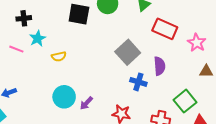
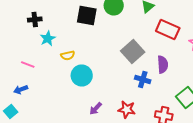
pink line: (16, 49) -> (28, 64), moved
cyan circle: (64, 97) -> (82, 76), moved
purple arrow: (86, 103) -> (96, 108), moved

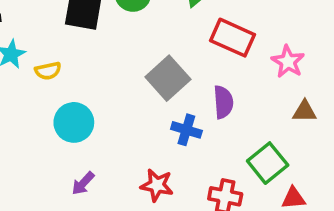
yellow semicircle: (68, 56) -> (48, 71), moved
purple arrow: (96, 108) -> (83, 183), moved

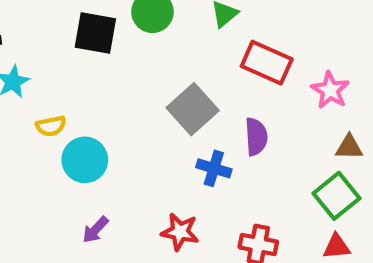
yellow semicircle: (48, 71) -> (51, 126), moved
green square: (268, 163) -> (336, 196), moved

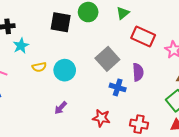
cyan circle: (85, 160) -> (65, 70), moved
purple arrow: (95, 230) -> (61, 108), moved

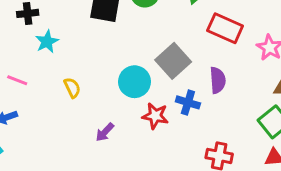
yellow semicircle: (39, 67) -> (72, 88), moved, turned -104
cyan circle: (65, 70) -> (135, 82), moved
red star: (101, 118) -> (155, 116), moved

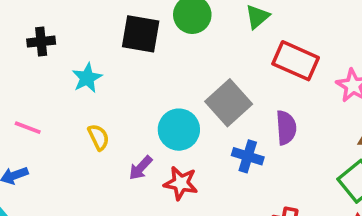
cyan star: (47, 42) -> (87, 78), moved
red star: (155, 116) -> (181, 183), moved
purple arrow: (105, 132) -> (141, 168), moved

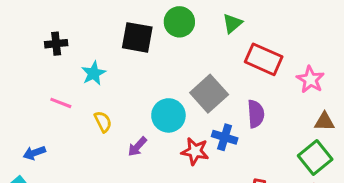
pink line: (28, 128) -> (61, 103), moved
red star: (181, 183) -> (195, 151), moved

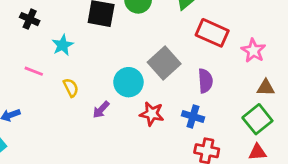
black cross: (56, 44) -> (30, 19), turned 30
blue cross: (225, 137) -> (193, 116), moved

